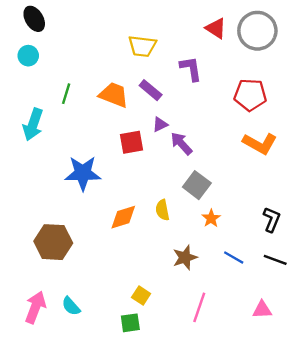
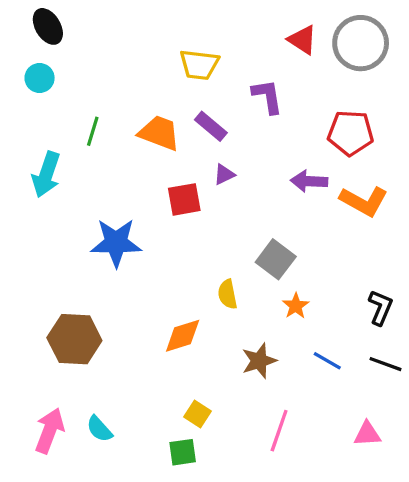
purple arrow: (181, 144) -> (309, 181), moved, turned -45
orange diamond: (123, 217) -> (183, 336), moved

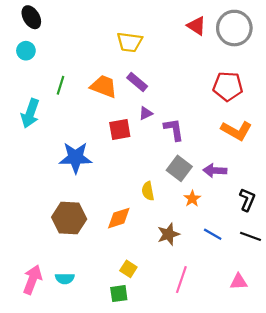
purple L-shape: (267, 96) -> (174, 130), moved
purple arrow: (309, 181) -> (215, 171), moved
brown hexagon: (74, 339) -> (69, 218), moved
cyan semicircle: (99, 429) -> (65, 279), turned -48

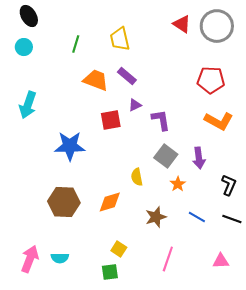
yellow trapezoid: (130, 42) -> (120, 39), turned 70
green line: (60, 85) -> (76, 44), moved
purple arrow: (215, 171) -> (199, 158), turned -100

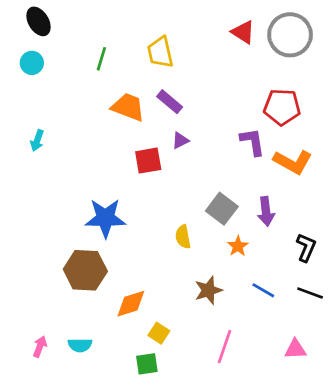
cyan arrow: (28, 105) -> (37, 140), size x0.6
purple L-shape: (161, 120) -> (253, 142), moved
blue star: (70, 146) -> (105, 218), moved
orange diamond: (110, 202) -> (131, 304), moved
pink arrow: (30, 259) -> (40, 347), size x0.6

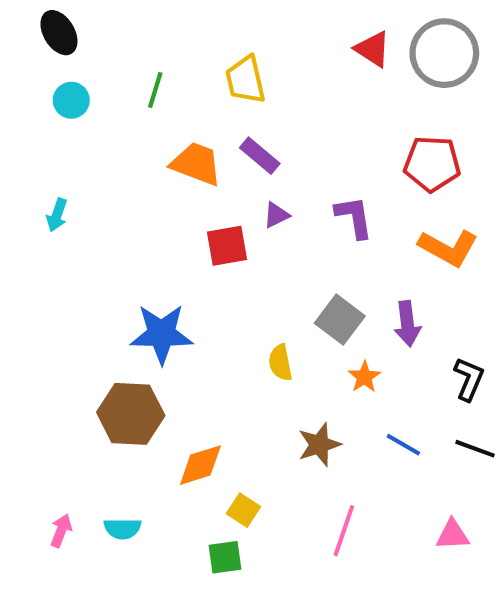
cyan circle: (32, 63) -> (71, 100), moved
purple L-shape: (253, 142) -> (354, 217), moved

